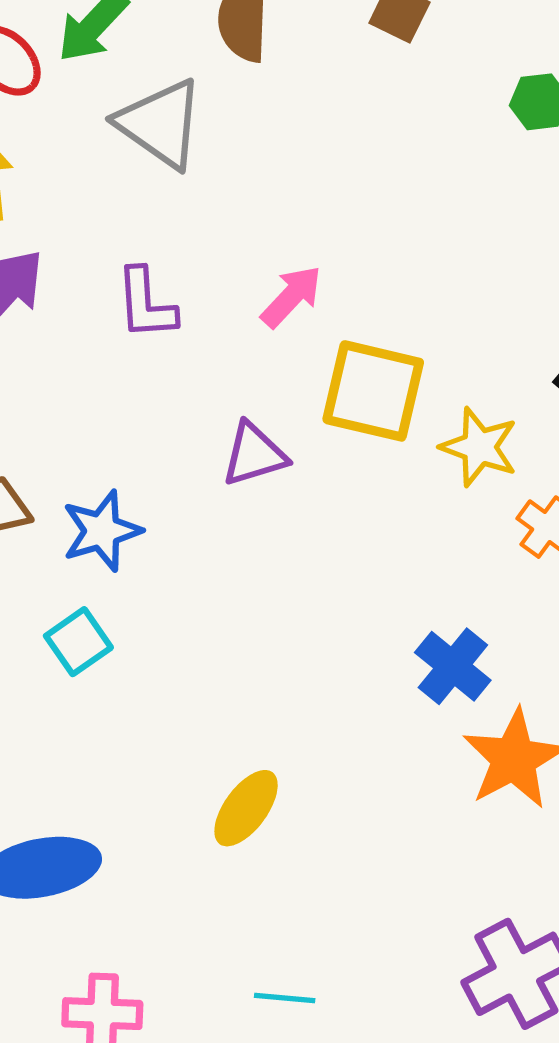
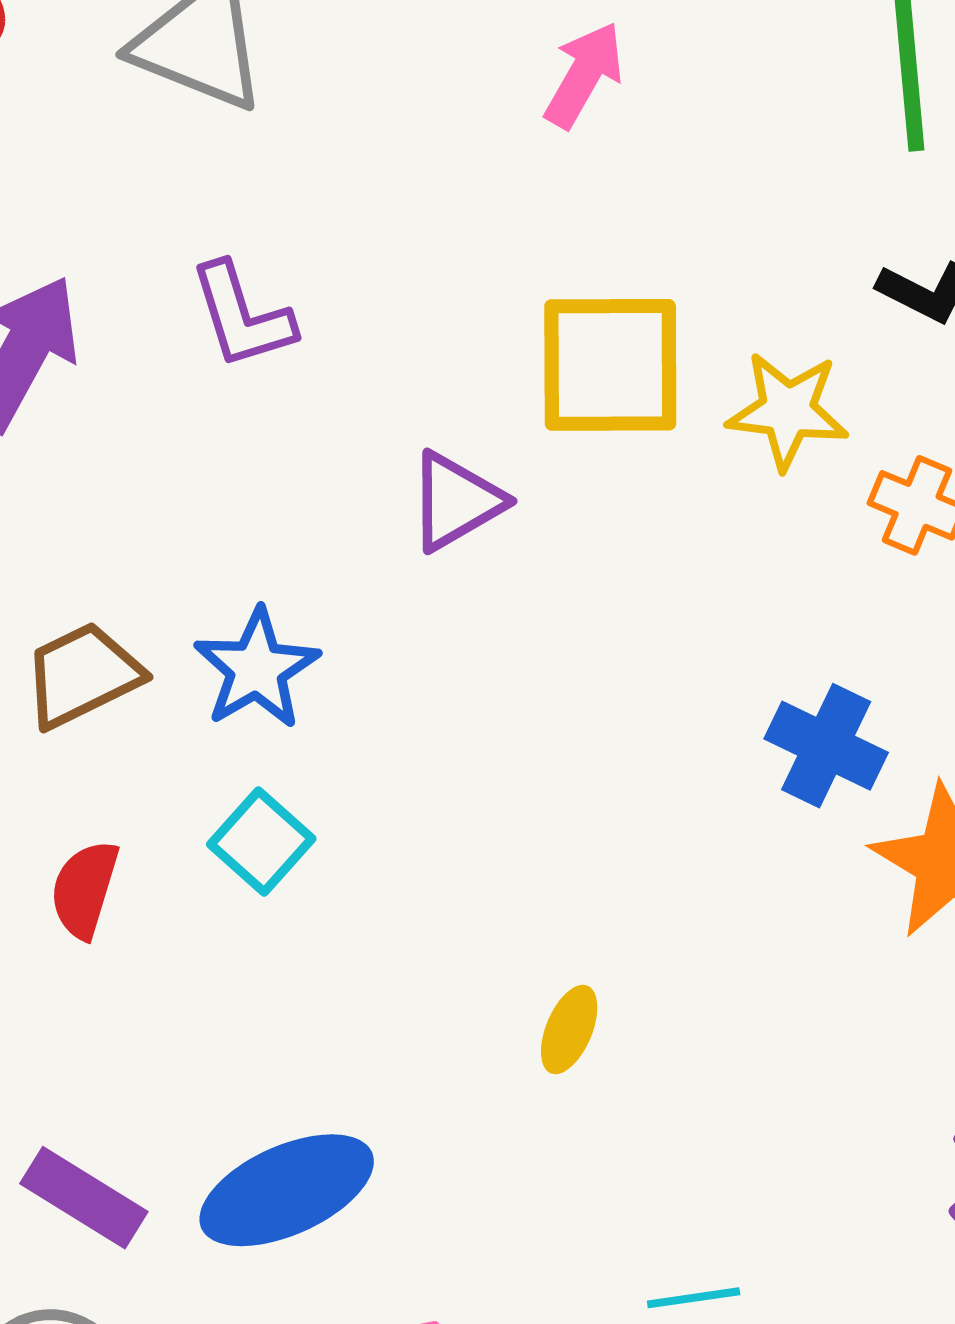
pink arrow: (291, 296) -> (584, 75), moved
yellow ellipse: (246, 808) -> (569, 1030), size x0.7

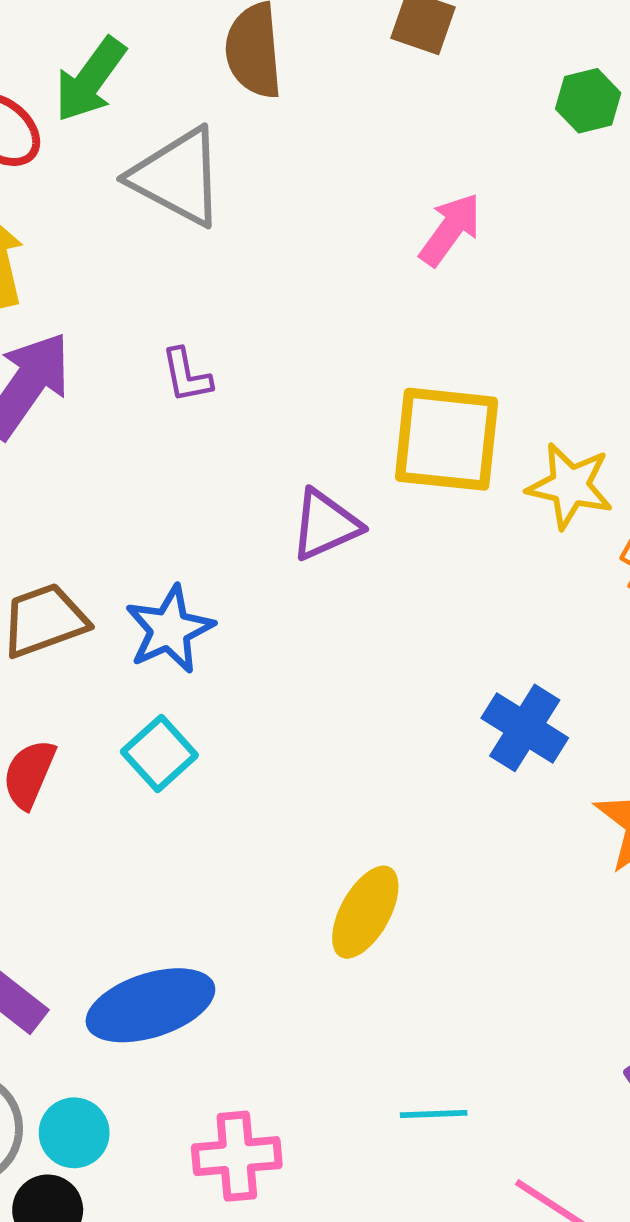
purple L-shape: (242, 316) -> (187, 375), size x0.7
blue cross: (826, 746) -> (525, 728), moved
yellow ellipse: (569, 1030) -> (365, 912), size x1.5

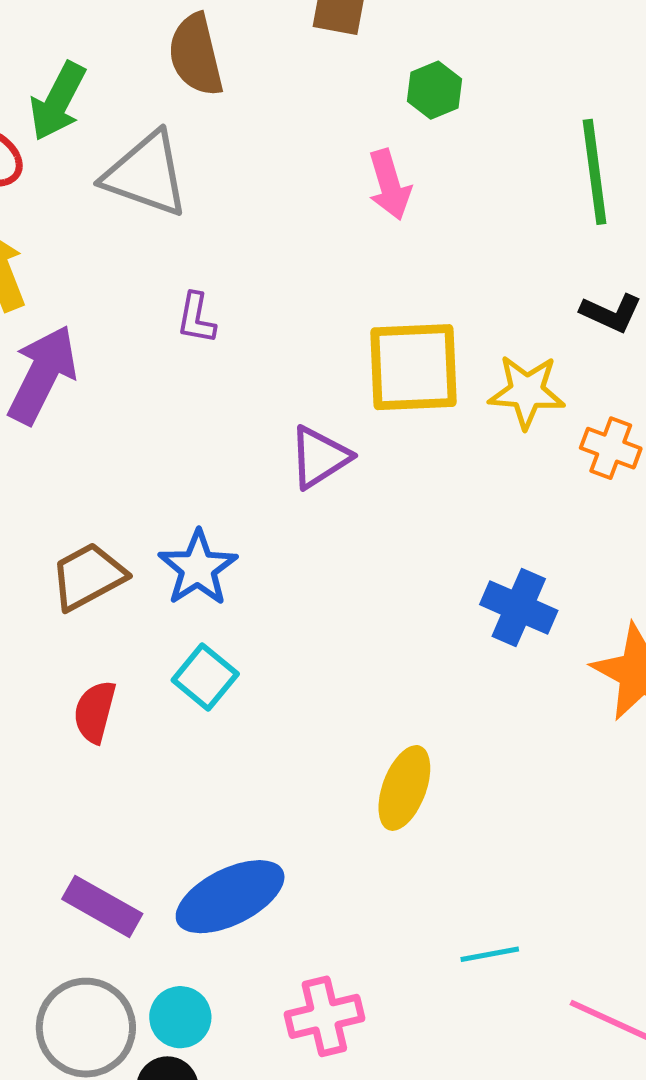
green hexagon: (588, 101) -> (435, 90), moved
pink arrow: (450, 229) -> (389, 185), turned 136
purple L-shape: (187, 375) -> (196, 318), moved, turned 30

